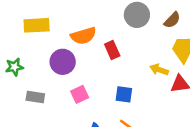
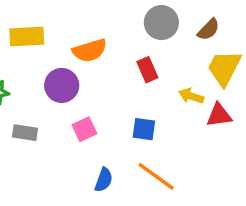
red rectangle: (112, 50) -> (147, 70), moved

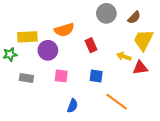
yellow rectangle: (27, 37) -> (27, 37), moved
red rectangle: (147, 70) -> (91, 45), moved
pink square: (84, 129) -> (61, 76), turned 32
orange line: (156, 176) -> (117, 102), moved

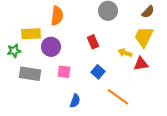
brown semicircle: (134, 17) -> (148, 12), moved
orange semicircle: (64, 30) -> (57, 16), moved, turned -66
blue square: (96, 76) -> (98, 72), turned 32
gray rectangle: (26, 78) -> (30, 74), size x1.5

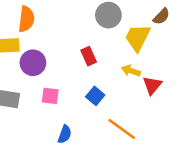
orange semicircle: (57, 16) -> (26, 19), moved
yellow trapezoid: (144, 37) -> (138, 38), moved
red triangle: (141, 64) -> (152, 85), turned -42

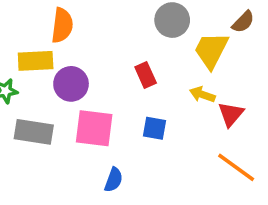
pink square: (50, 96) -> (94, 128), size x1.6
blue square: (95, 96) -> (154, 128), turned -30
orange line: (122, 129) -> (236, 167), moved

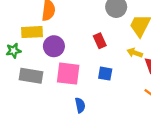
blue semicircle: (114, 180) -> (80, 105), turned -32

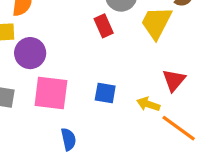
red rectangle: (100, 41) -> (104, 26), moved
yellow arrow: (135, 53) -> (148, 104), moved

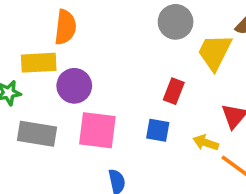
red rectangle: (104, 26) -> (174, 91), moved, turned 45

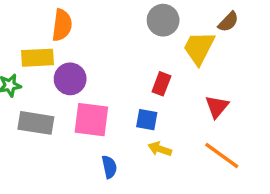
yellow arrow: (206, 143) -> (160, 149), moved

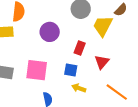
purple circle: (70, 79) -> (50, 32), moved
red triangle: (217, 107) -> (102, 62), moved

